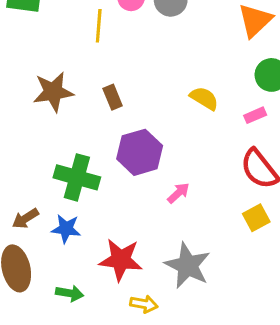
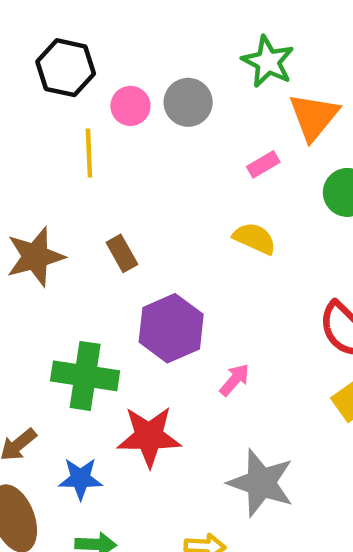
pink rectangle: (255, 115) -> (263, 164), moved
blue star: (66, 229) -> (80, 479), moved
red star: (121, 260) -> (149, 436), moved

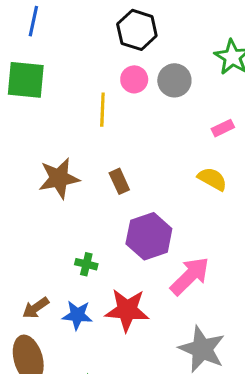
black hexagon: (66, 68) -> (137, 30), moved
green cross: (85, 376) -> (86, 264), size x0.5
pink arrow: (235, 380) -> (190, 276), size x1.8
blue star: (80, 479) -> (77, 315), moved

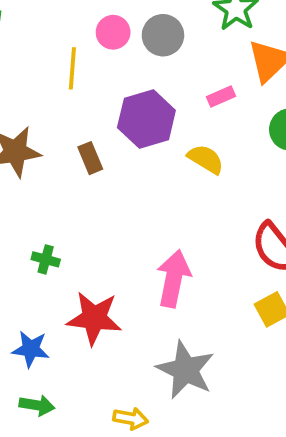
purple hexagon: (149, 236) -> (146, 119), moved
pink arrow: (190, 276) -> (174, 279), turned -36
blue star: (77, 315) -> (31, 349), moved

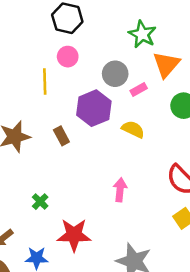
gray circle: (163, 35) -> (115, 74), moved
green cross: (46, 259) -> (40, 202), turned 35
pink arrow: (174, 279) -> (120, 190), moved, size x0.7

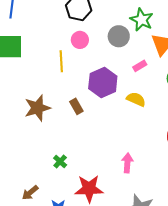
gray circle: (115, 74) -> (119, 36), moved
pink arrow: (120, 190) -> (127, 163), moved

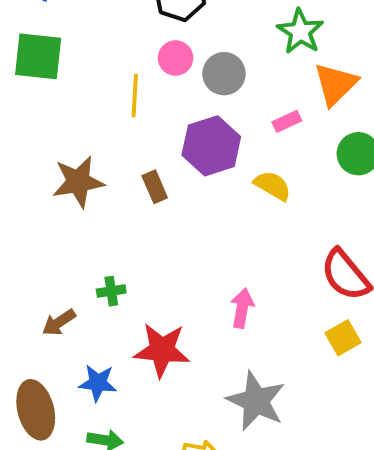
gray circle: (119, 36) -> (224, 74), moved
green cross: (60, 162) -> (111, 291), turned 32
brown arrow: (30, 193) -> (59, 322), moved

